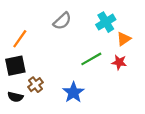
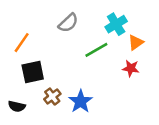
green line: (91, 59) -> (96, 50), moved
black square: (15, 66) -> (33, 72), moved
brown cross: (35, 85) -> (52, 96), moved

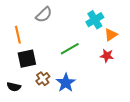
gray semicircle: (68, 23) -> (44, 15), moved
orange line: (22, 43) -> (18, 35), turned -48
green line: (96, 50) -> (70, 49), moved

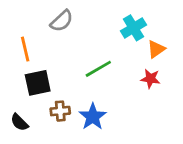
brown cross: (43, 79) -> (60, 111), turned 32
black semicircle: (14, 87) -> (19, 122), turned 32

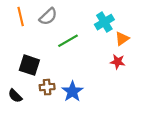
orange line: (25, 49) -> (21, 17), moved
green line: (98, 69) -> (68, 41), moved
black square: (38, 83) -> (29, 65), turned 30

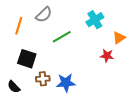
orange line: (21, 17) -> (19, 26), moved, turned 30
orange triangle: (122, 39) -> (119, 38), moved
blue star: (72, 91) -> (66, 83), turned 30

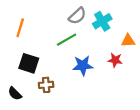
gray semicircle: (44, 15) -> (77, 16), moved
orange triangle: (119, 38) -> (128, 41), turned 32
blue star: (66, 83) -> (83, 65), moved

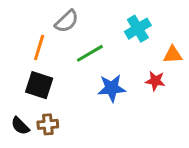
gray semicircle: (77, 16) -> (67, 21), moved
orange line: (20, 28) -> (39, 47), moved
brown cross: (46, 85) -> (48, 124), moved

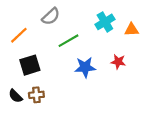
orange line: (39, 47) -> (19, 35), moved, turned 30
orange triangle: (173, 55) -> (131, 30), moved
black square: (39, 85) -> (30, 65), turned -35

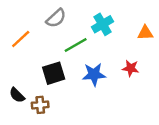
cyan cross: (105, 22) -> (103, 24), moved
black square: (30, 65) -> (54, 73), moved
black semicircle: (15, 96) -> (17, 95), moved

